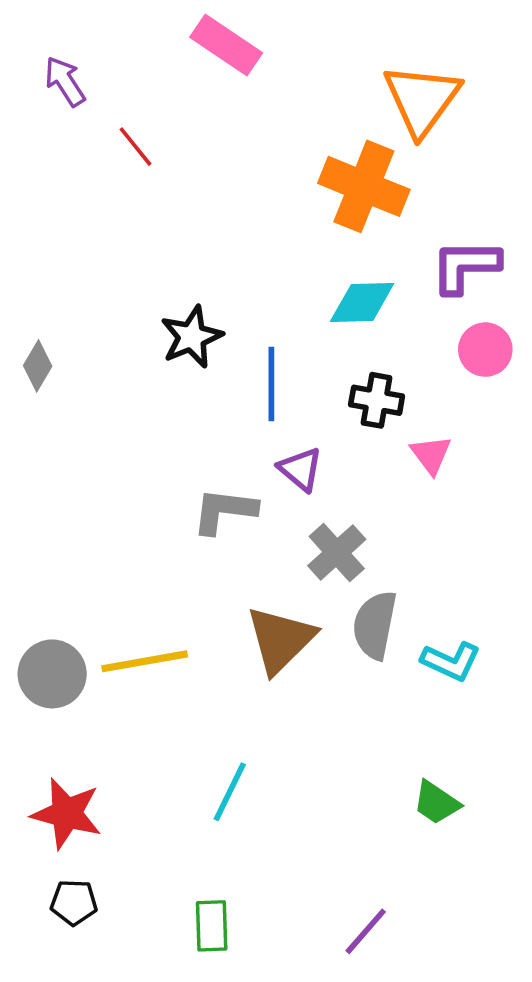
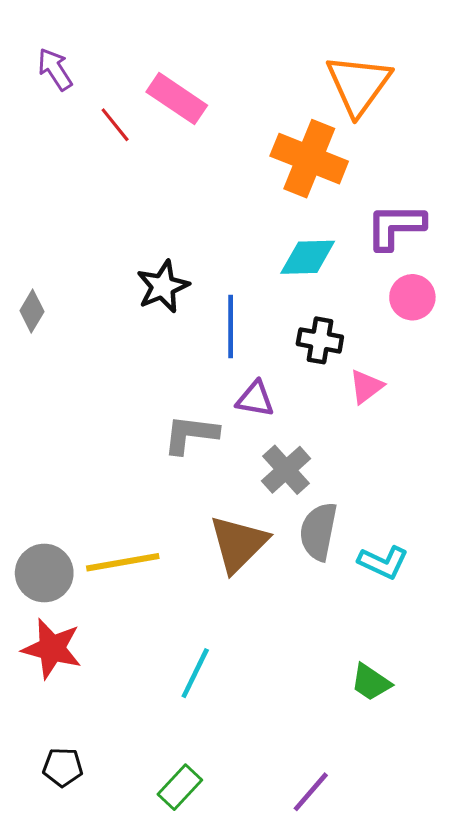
pink rectangle: (226, 45) -> (177, 99), moved
pink triangle: (431, 455) -> (366, 387), turned 30
purple triangle: (300, 469) -> (255, 399), turned -30
red star: (67, 814) -> (52, 648), moved
green rectangle: (212, 926) -> (180, 787), turned 45

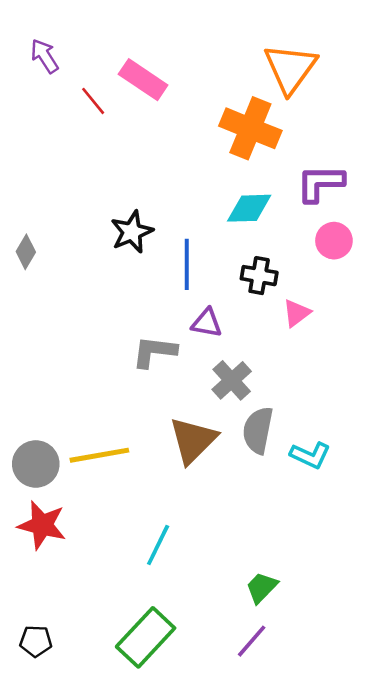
green trapezoid: (371, 682) -> (262, 587), moved, turned 100
black pentagon: (63, 767) -> (36, 641), moved
green rectangle: (180, 787) -> (146, 637), size x1.6

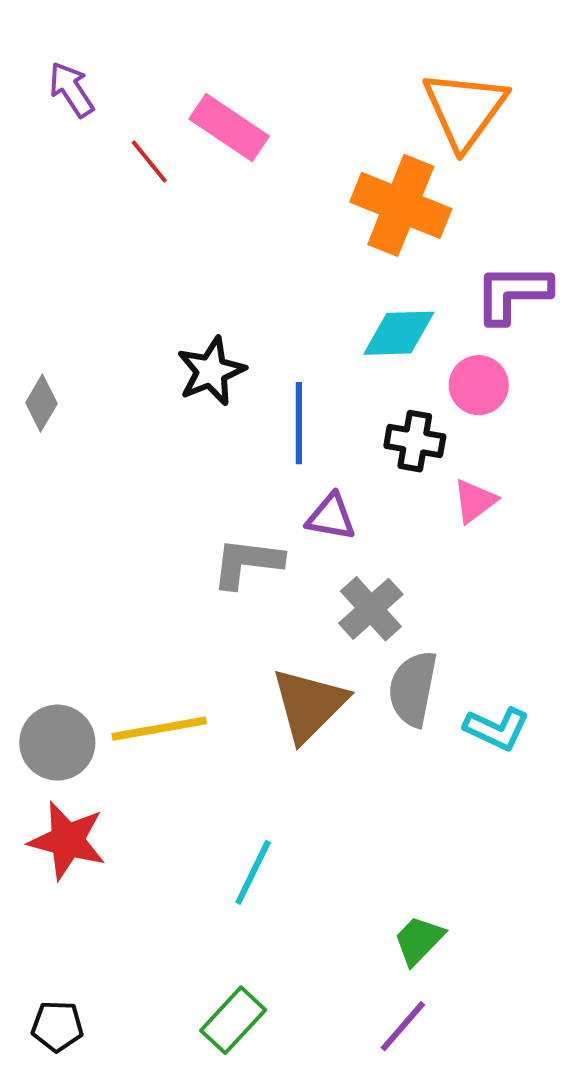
pink circle: (334, 241) -> (479, 385), moved
green rectangle: (146, 637) -> (233, 1020), size x0.7

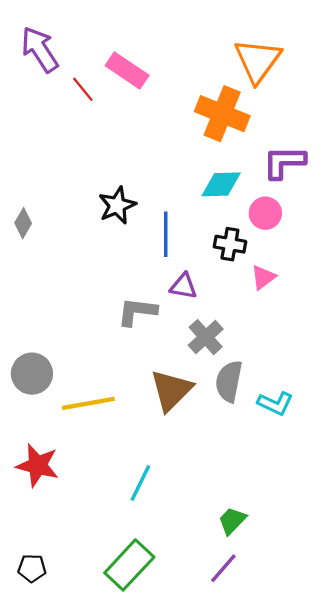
purple arrow: (71, 90) -> (40, 49), size x1.5
gray circle: (57, 743) -> (32, 374), moved
green rectangle: (233, 1020) -> (129, 565), size x1.4

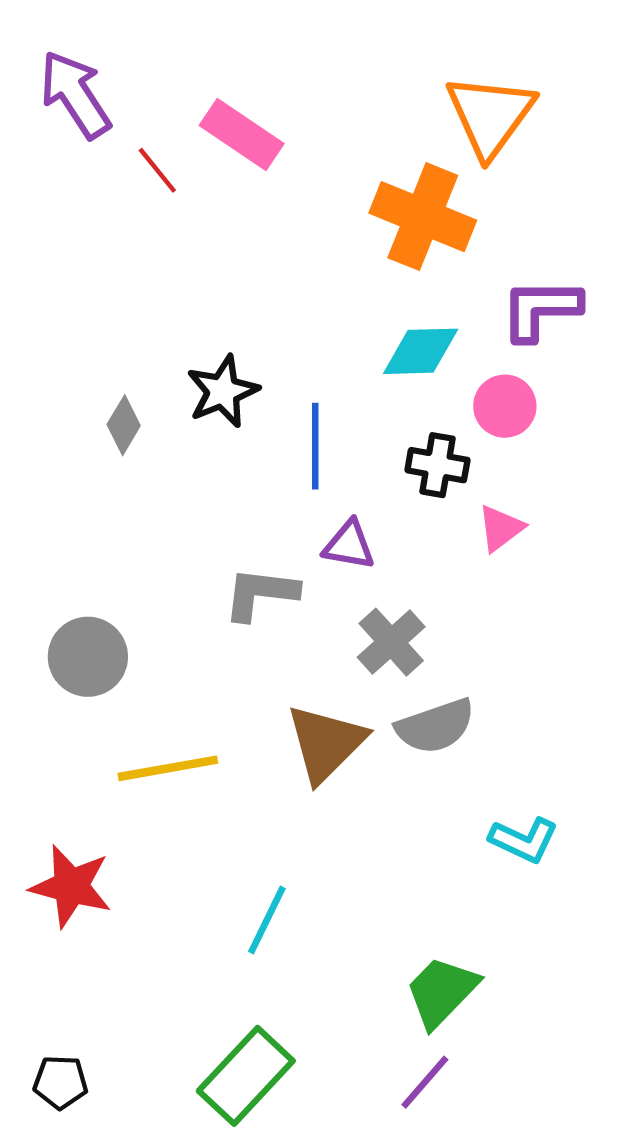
gray diamond: (23, 223) -> (124, 425), moved
gray circle: (32, 374) -> (88, 657), moved
gray semicircle: (229, 381) -> (435, 726), turned -120
cyan L-shape: (275, 403) -> (524, 840), moved
green trapezoid: (232, 521) -> (442, 992), size x1.4

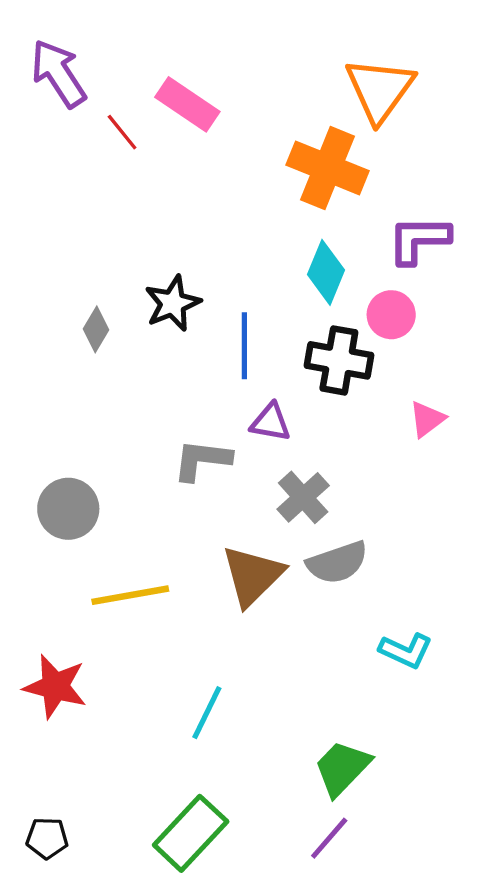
cyan diamond: (421, 351) -> (326, 272), turned -66
black cross: (437, 465) -> (339, 360), size x1.4
pink triangle: (501, 528) -> (427, 419), moved

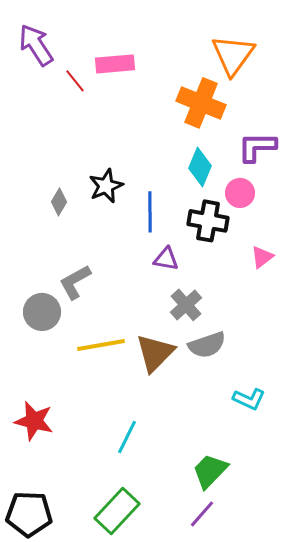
pink rectangle: (187, 104) -> (115, 64), turned -39
gray L-shape: (202, 460) -> (75, 282), moved, turned -36
yellow line: (130, 595) -> (101, 345), moved
black pentagon: (47, 838) -> (29, 514), size x1.8

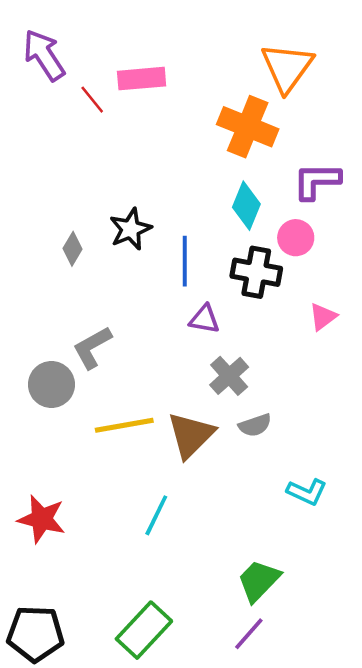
gray semicircle: (207, 345) -> (255, 425), size x0.7
cyan line: (127, 437) -> (156, 515), moved

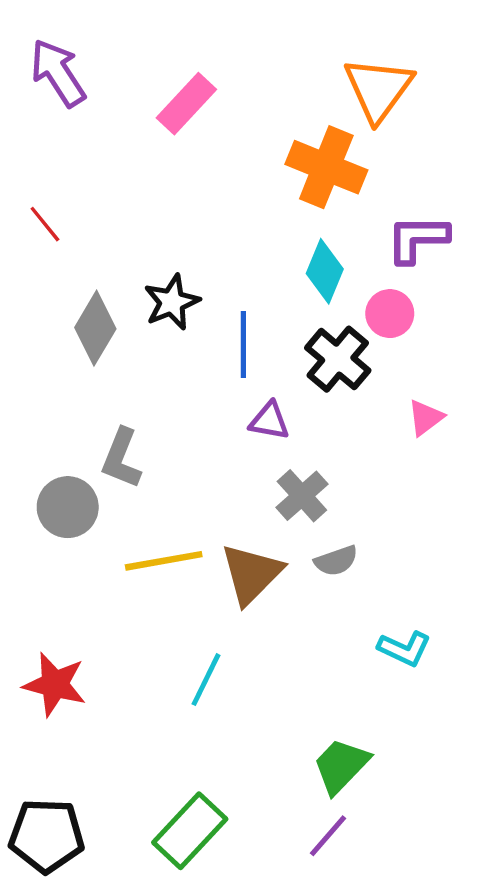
pink rectangle: (142, 79) -> (186, 104), turned -42
red line: (92, 100) -> (45, 224), moved
gray diamond: (72, 249) -> (95, 328), size x1.6
black cross: (256, 272) -> (338, 359), turned 30
gray L-shape: (92, 348) -> (121, 458), turned -39

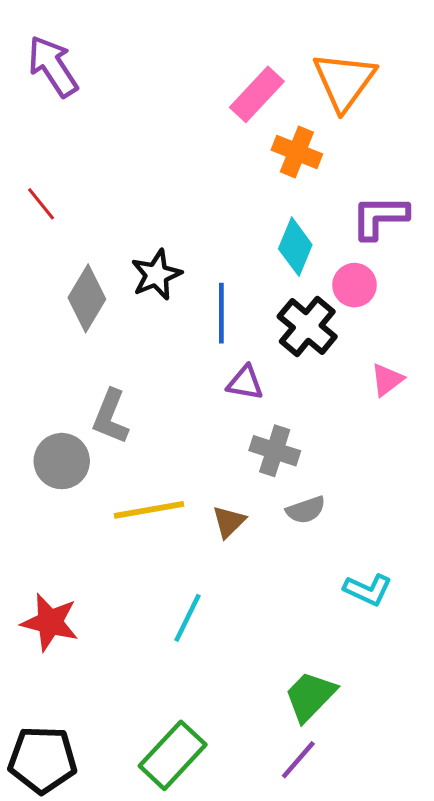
pink rectangle: (186, 104) -> (257, 94), moved
orange cross: (326, 167) -> (297, 152), size x0.7
gray cross: (302, 496) -> (275, 451), turned -30
brown triangle: (252, 574) -> (229, 522), size x0.6

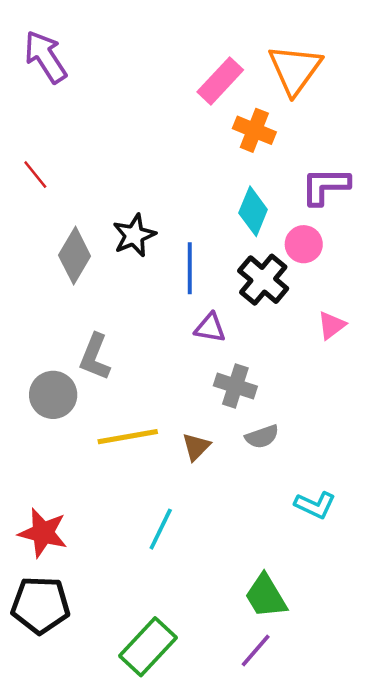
green trapezoid: (310, 696) -> (266, 596), turned -75
black pentagon: (43, 760) -> (40, 605), moved

